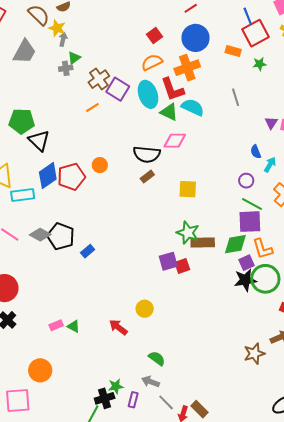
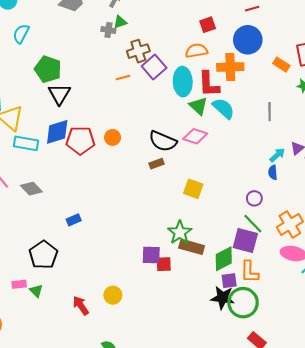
cyan arrow: (270, 165) -> (277, 155), moved
black pentagon: (61, 236) -> (43, 255), moved
green diamond: (235, 244) -> (224, 259), turned -35

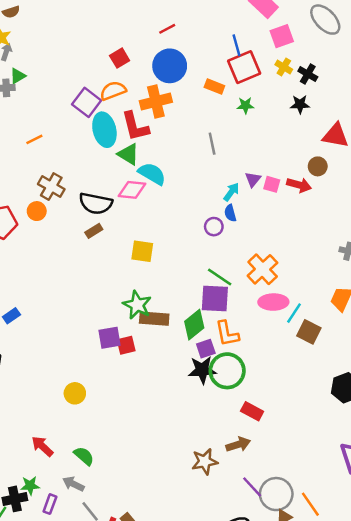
brown cross: (138, 51) -> (51, 187), moved, turned -30
purple square: (154, 67) -> (87, 102), moved
cyan semicircle: (223, 108) -> (152, 174), moved
purple circle: (254, 198) -> (214, 227), moved
red arrow: (81, 305) -> (42, 446), moved

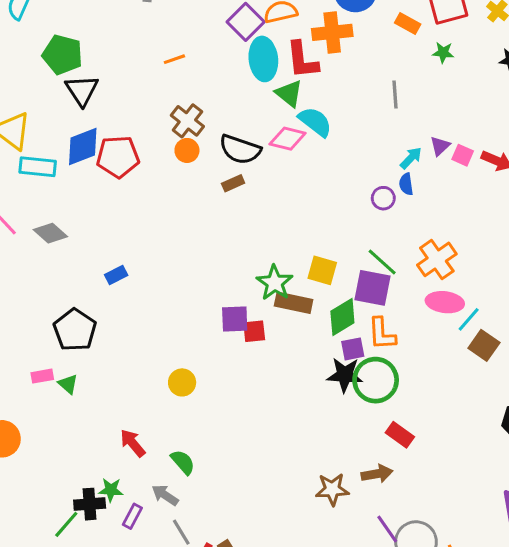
orange circle: (37, 211) -> (187, 150), moved
yellow square: (142, 251) -> (322, 270), moved

